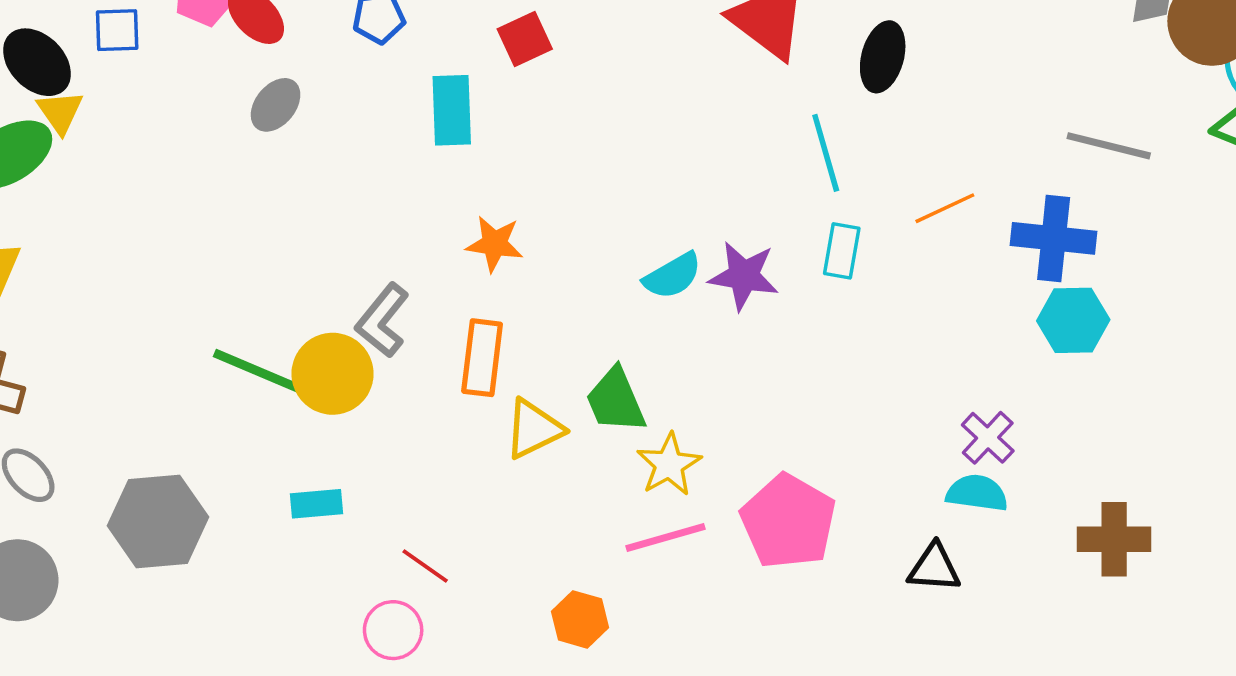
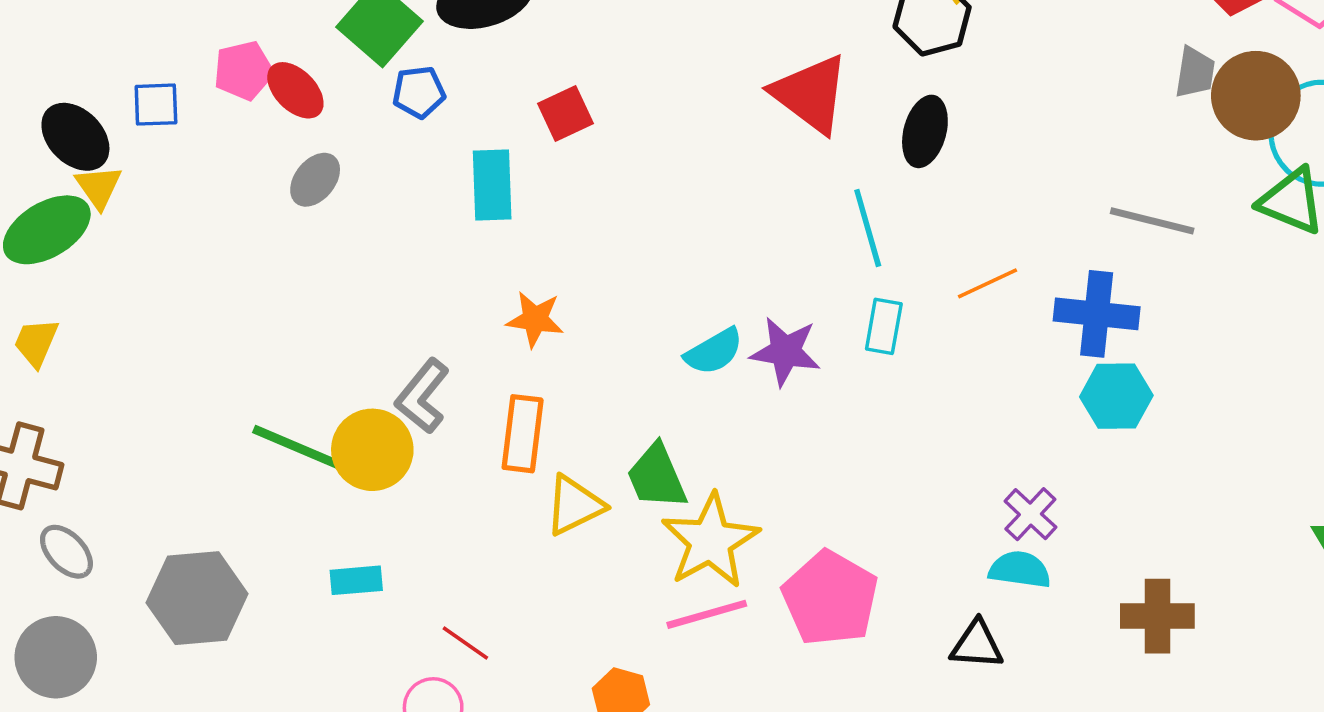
yellow star: (669, 465) -> (710, 541), size x1.5

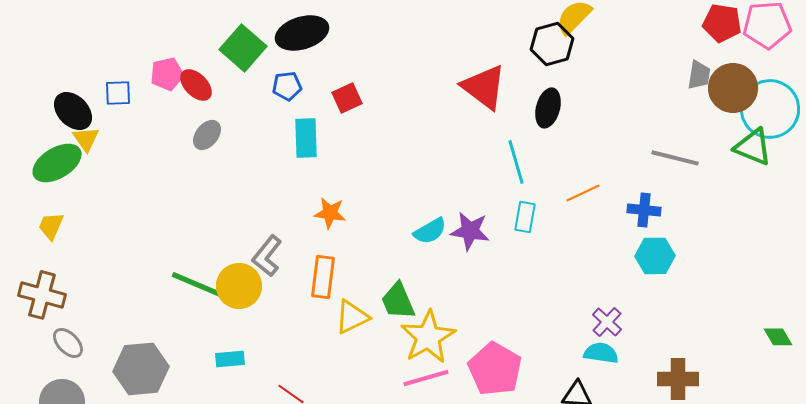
blue pentagon: (419, 92) -> (287, 86), moved
blue cross: (1097, 314) -> (644, 210), size x0.7

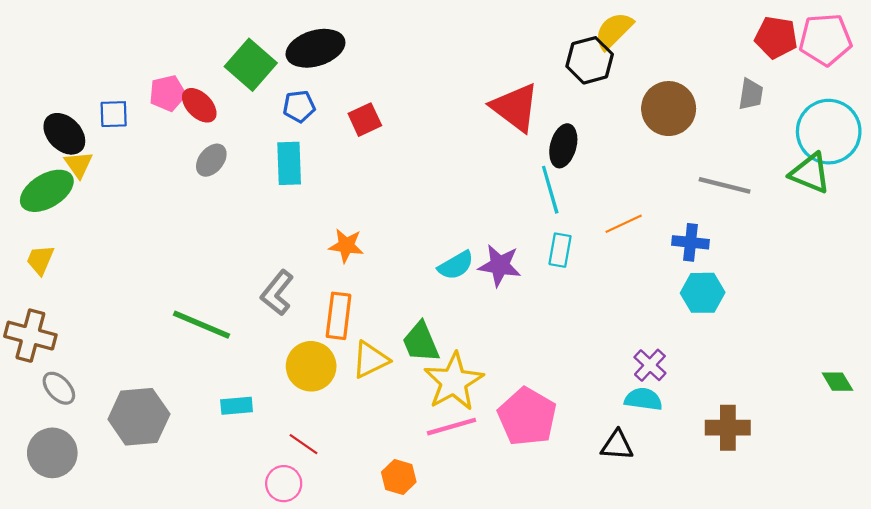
brown circle: (733, 88) -> (669, 109), moved
black ellipse: (548, 108) -> (563, 146), moved
cyan rectangle: (306, 138) -> (289, 163), moved
yellow circle: (239, 286) -> (311, 366), moved

